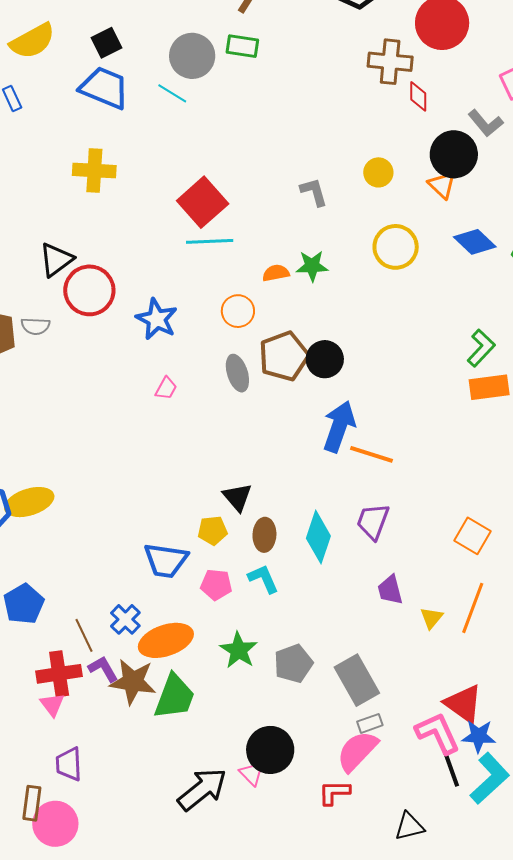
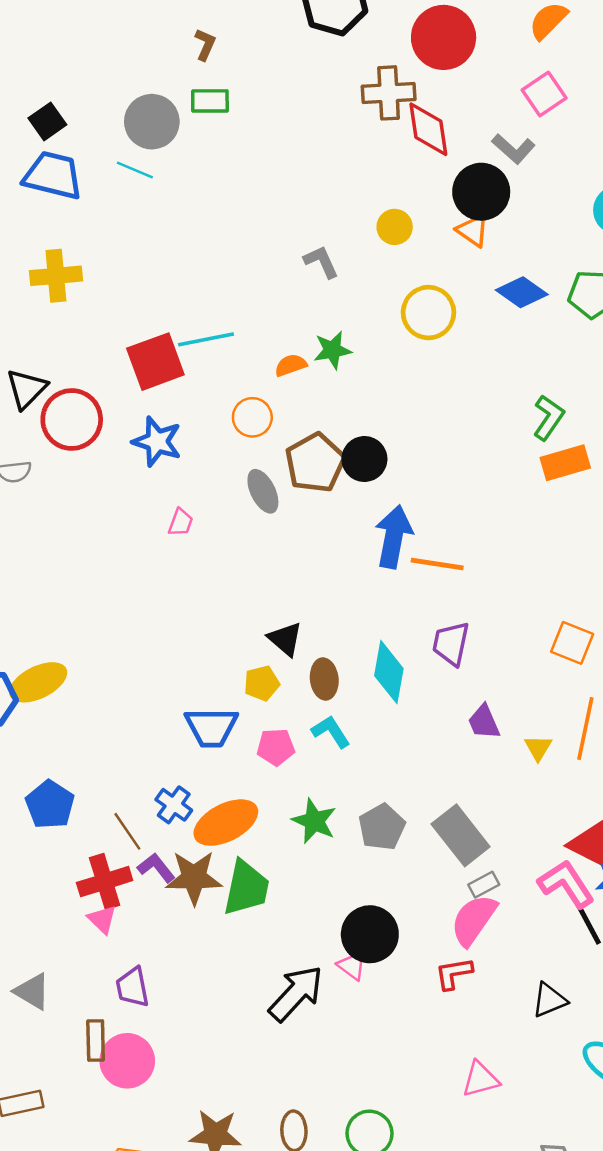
red diamond: (418, 96) -> (428, 129), size x1.6
red square: (203, 202) -> (155, 362), moved, turned 30

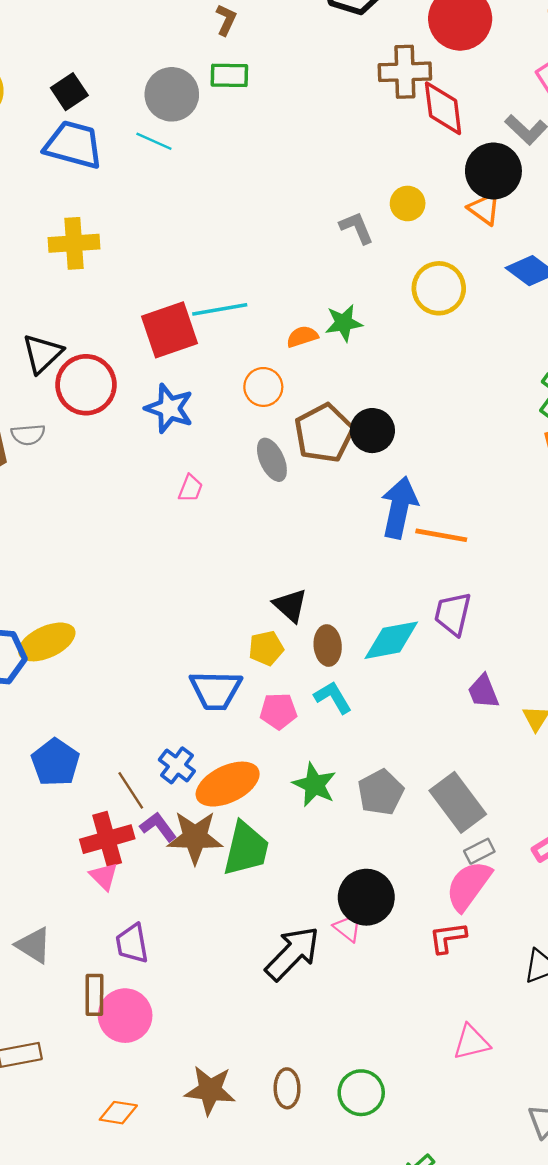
gray L-shape: (321, 262) -> (357, 228), moved
cyan diamond: (389, 672) -> (391, 640), turned 68

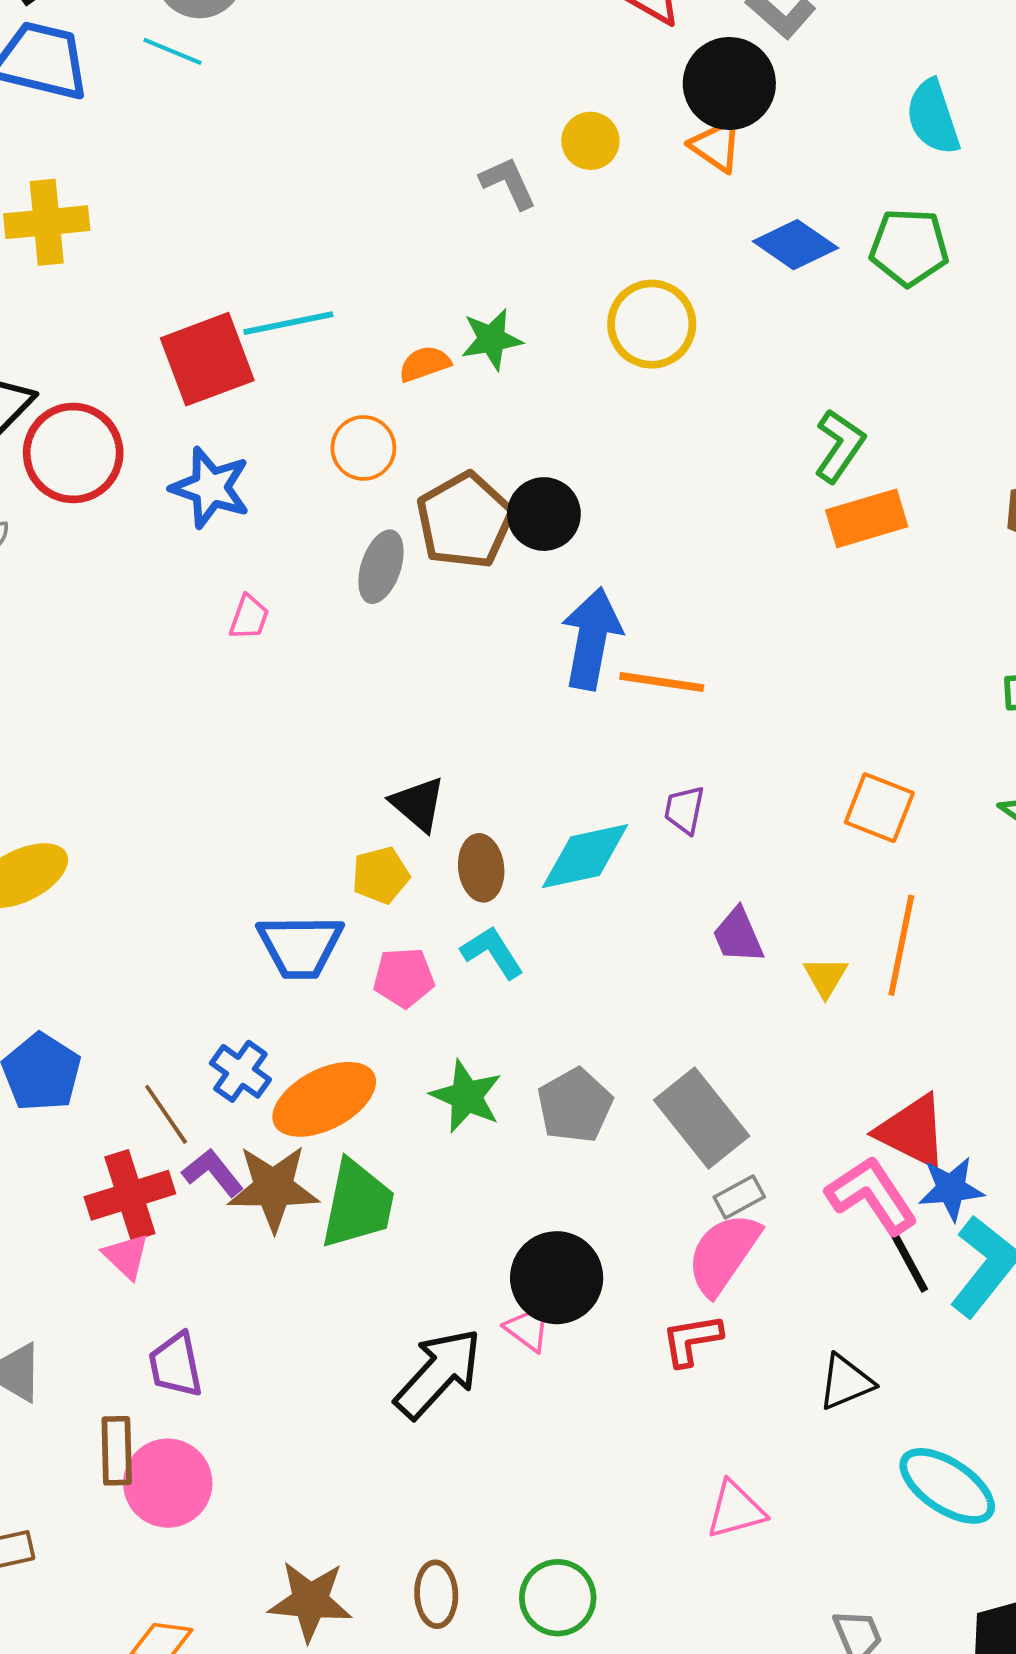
yellow circle: (439, 288) -> (652, 324), moved
gray ellipse: (272, 460) -> (381, 567), turned 45
purple trapezoid: (453, 614) -> (684, 810), size x0.7

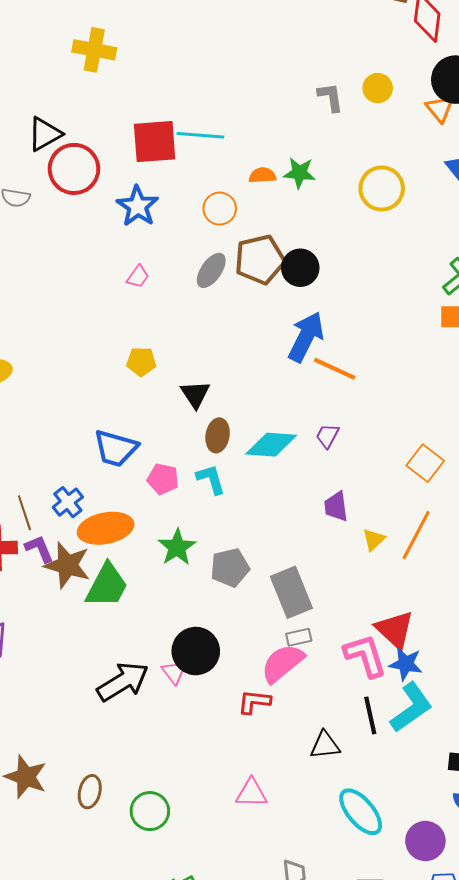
yellow pentagon: (381, 875) -> (141, 362), moved
black line: (907, 1259) -> (370, 715), moved

